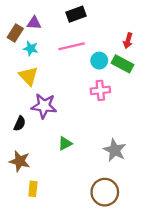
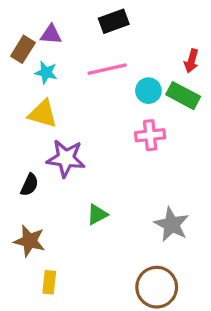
yellow triangle: (28, 76) -> (43, 114), turned -30

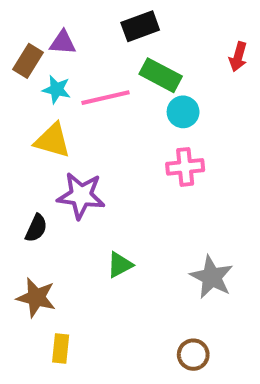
red arrow: (191, 61) -> (238, 57), moved
pink line: (107, 69) -> (106, 98), moved
green rectangle: (183, 96) -> (161, 75), moved
brown circle: (157, 287) -> (193, 355), size x0.6

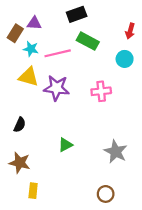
cyan circle: (183, 112) -> (125, 59), moved
purple star: (81, 196) -> (56, 88), moved

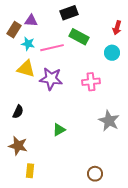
gray star: (116, 152) -> (109, 121), moved

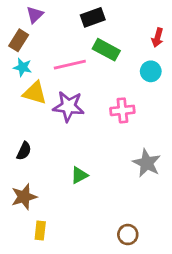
purple triangle: (31, 21) -> (35, 15), moved, turned -48
cyan star: (28, 44) -> (23, 67), moved
brown star: (18, 146) -> (24, 197), turned -30

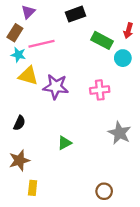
green rectangle: (106, 50) -> (102, 40), moved
pink line: (70, 65) -> (41, 44), moved

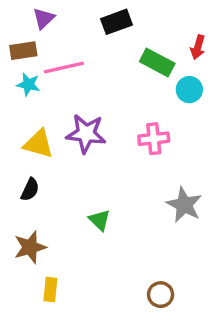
brown rectangle: (15, 33) -> (23, 51), turned 49
yellow triangle: (28, 76) -> (39, 144), moved
green triangle: (64, 143) -> (100, 220), turned -48

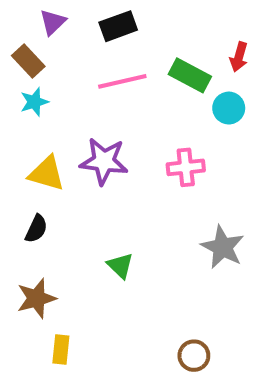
black rectangle: (116, 22) -> (118, 26), moved
brown rectangle: (23, 51) -> (28, 61), turned 56
pink line: (64, 68) -> (122, 81), moved
cyan star: (28, 84) -> (34, 102), turned -30

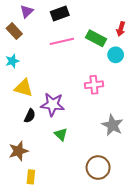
cyan star: (34, 102) -> (12, 61), moved
purple star: (104, 161) -> (53, 104), moved
black semicircle: (36, 229) -> (30, 116), moved
brown circle: (194, 356) -> (98, 168), moved, size x1.5

